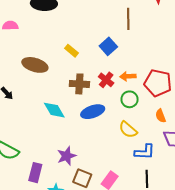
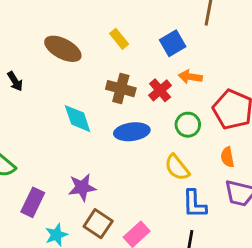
orange arrow: (128, 76) -> (190, 77), moved
blue L-shape: (145, 152) -> (194, 204), turned 75

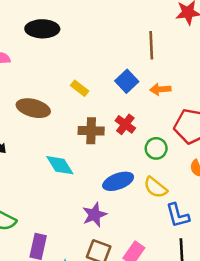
orange arrow: (190, 77) -> (160, 89), moved
blue ellipse: (132, 132) -> (118, 181), moved
purple star: (82, 187) -> (94, 215), moved

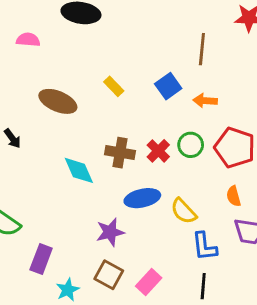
red cross: (125, 124) -> (158, 151), moved
brown cross: (91, 131) -> (120, 153), moved
green circle: (156, 148) -> (191, 145), moved

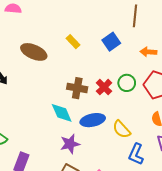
orange arrow: (205, 101) -> (148, 52), moved
cyan diamond: (79, 170) -> (62, 113), moved
blue L-shape: (204, 246) -> (136, 154), turned 30

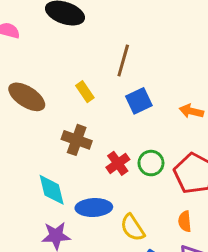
brown line: (135, 16) -> (123, 61), moved
orange arrow: (148, 52) -> (191, 111), moved
brown cross: (77, 88) -> (77, 140), moved

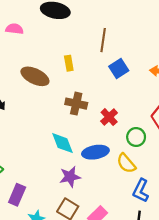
yellow rectangle: (85, 92) -> (69, 63), moved, turned 32
green circle: (151, 163) -> (136, 137), moved

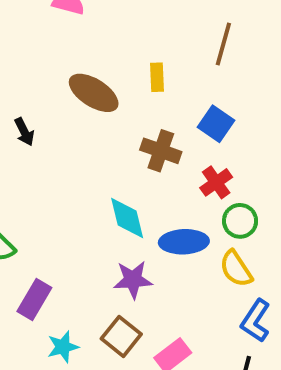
blue square: (119, 68) -> (216, 124), moved, turned -30
green circle: (136, 137) -> (240, 221), moved

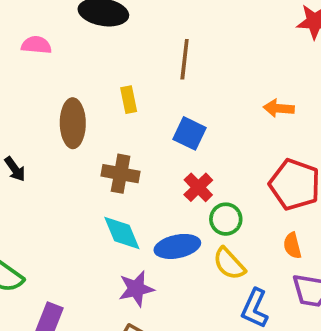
brown ellipse: (94, 93) -> (73, 123), turned 66
brown cross: (161, 151) -> (121, 174), moved

